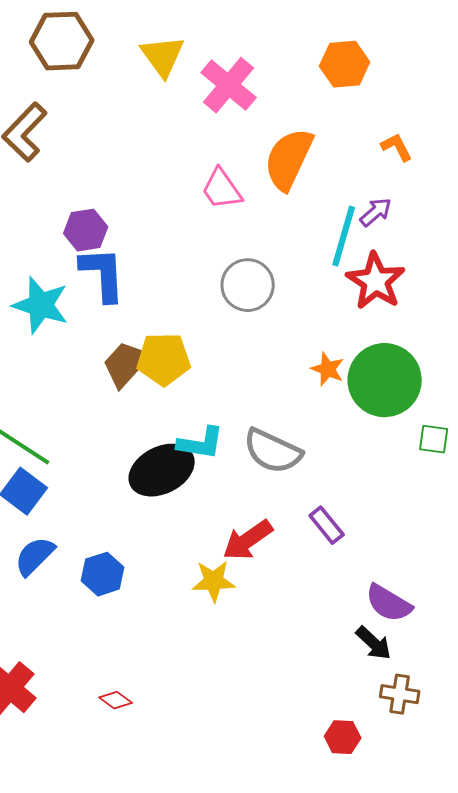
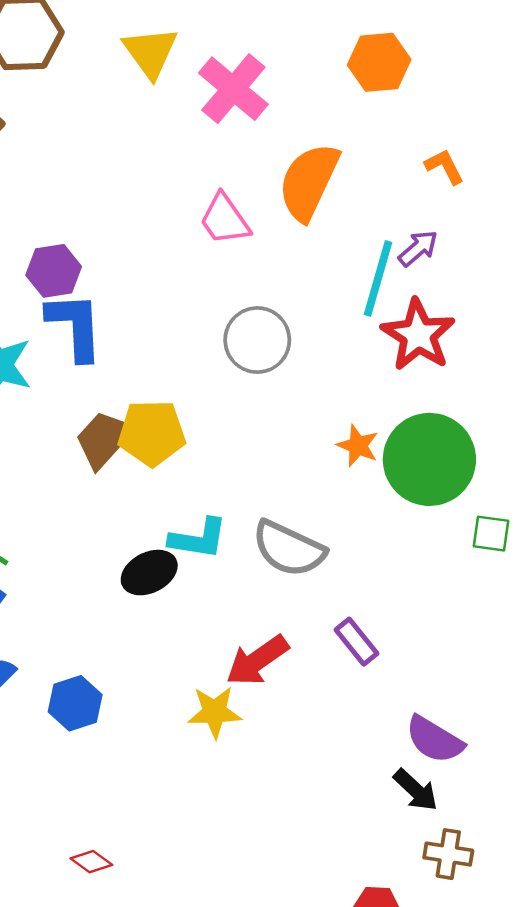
black ellipse: (162, 470) -> (149, 573), size x0.7

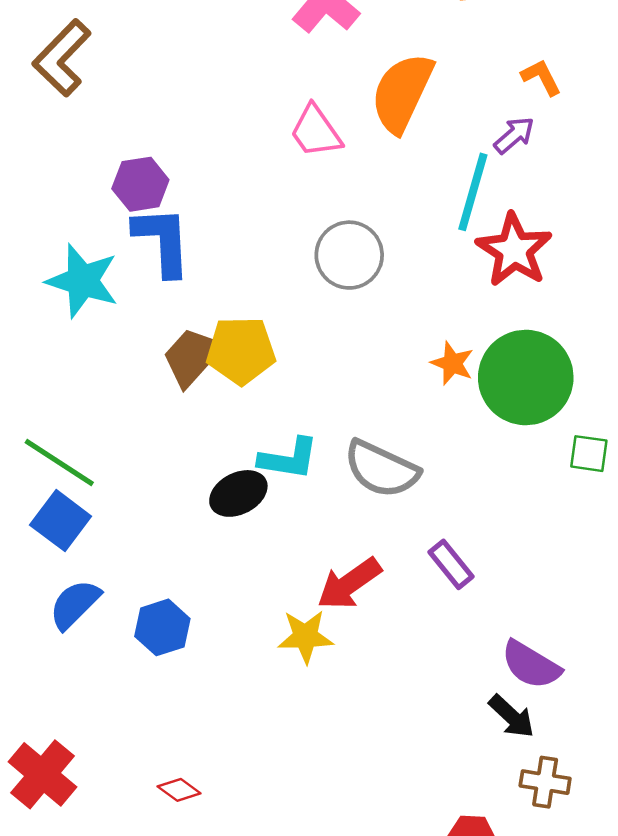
purple arrow: (418, 248) -> (514, 135), moved

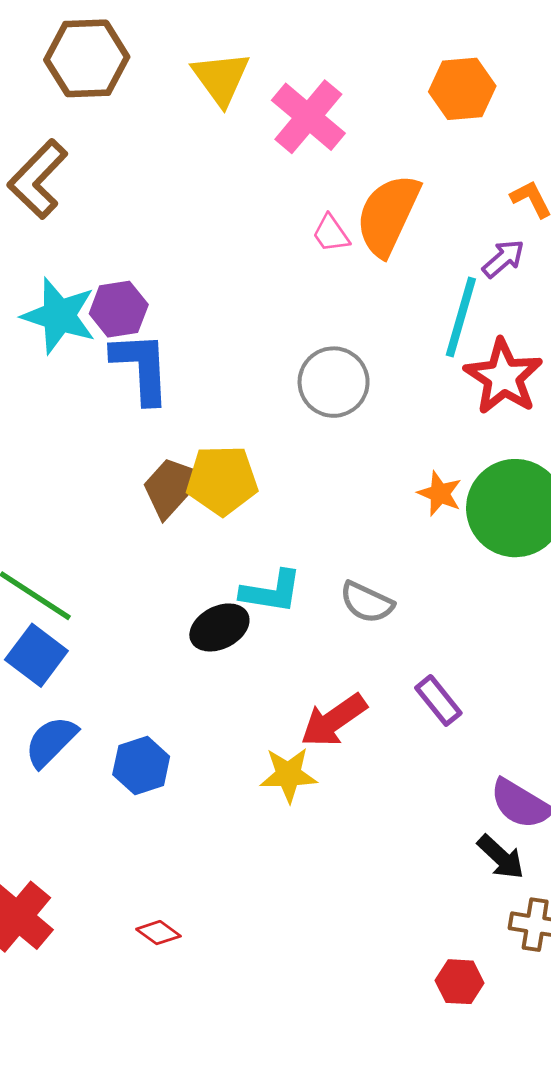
pink trapezoid: (316, 131) -> (331, 233), moved, size x0.7
cyan star: (82, 281) -> (59, 316), moved
gray semicircle: (381, 469) -> (367, 602), size x0.7

